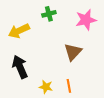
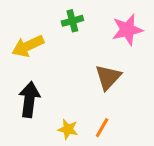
black arrow: (20, 67) -> (29, 100), turned 30
orange line: (69, 86) -> (102, 128), turned 40

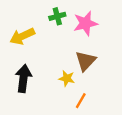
pink star: (127, 30) -> (85, 23), moved
yellow star: (68, 129) -> (67, 78), moved

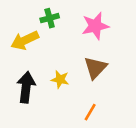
green cross: (57, 16) -> (50, 18), moved
yellow star: (67, 78) -> (60, 79), moved

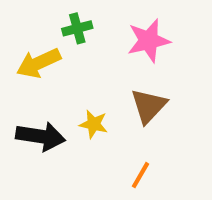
black arrow: (26, 87) -> (41, 136), turned 92

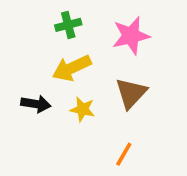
yellow arrow: (39, 63) -> (72, 68), moved
black arrow: (41, 136) -> (36, 104), moved, size x0.7

